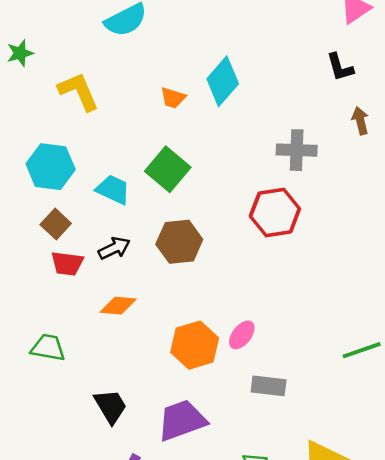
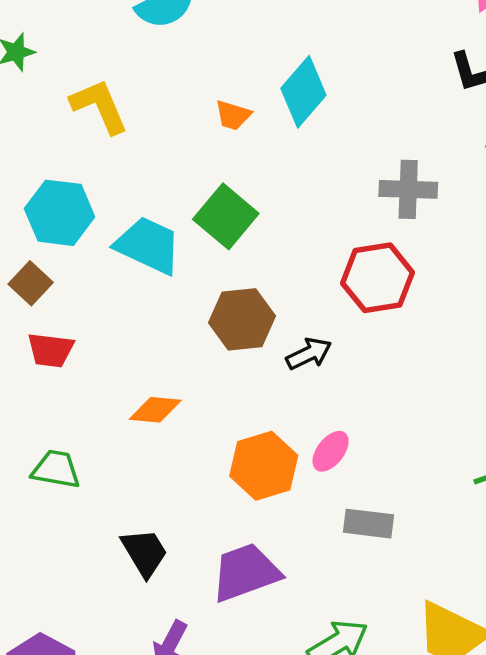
cyan trapezoid: (113, 190) -> (148, 245), size x1.4
brown square: (56, 224) -> (31, 283), moved
black arrow: (114, 248) -> (309, 354), moved
red trapezoid: (67, 264) -> (51, 350), moved

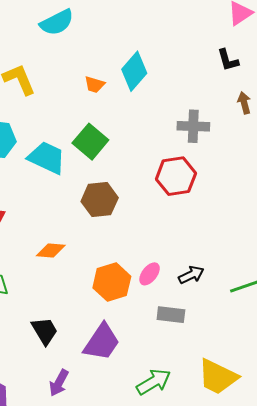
black arrow: (309, 354) -> (191, 275), moved
purple trapezoid: (246, 572) -> (102, 342), turned 144

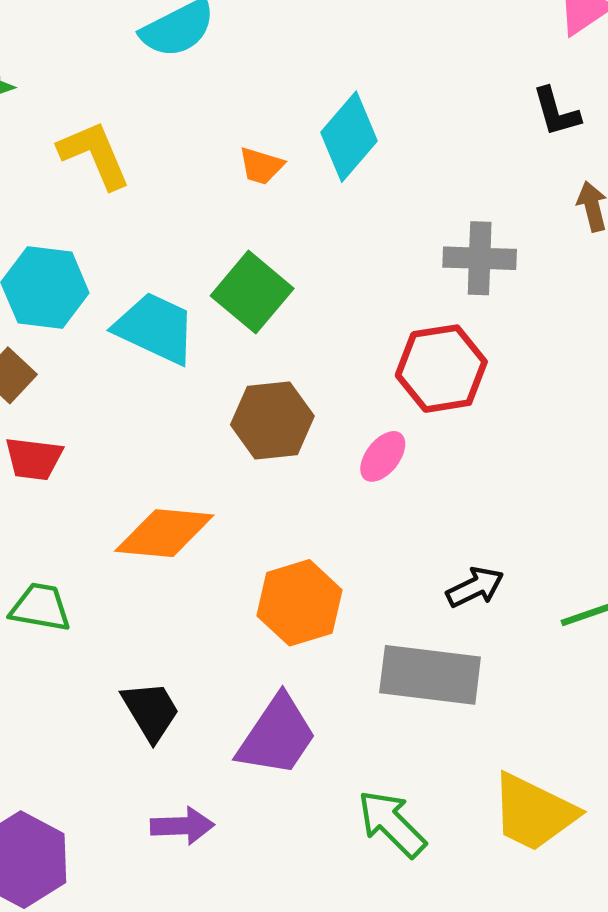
orange diamond: (51, 250) -> (164, 533), size x1.5
pink ellipse: (150, 274) -> (383, 456), moved
gray rectangle: (171, 315) -> (430, 675), size x1.6
green arrow: (154, 382) -> (392, 824), turned -104
purple arrow: (59, 383) -> (182, 826), turned -120

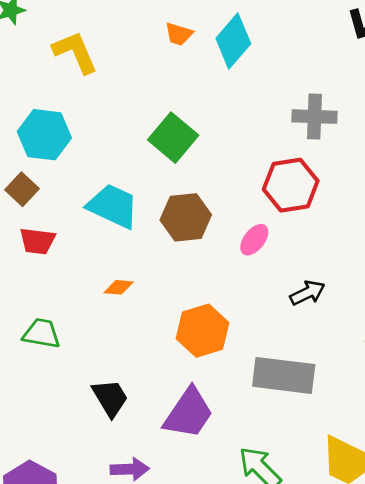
orange trapezoid: (261, 166) -> (179, 34), moved
cyan trapezoid: (155, 328) -> (113, 206), moved
orange diamond: (164, 533) -> (119, 287), size x0.5
black arrow: (475, 587) -> (307, 293), moved

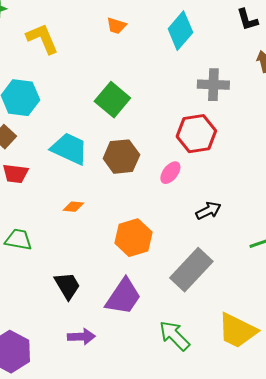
cyan diamond: (233, 41) -> (180, 31), moved
gray rectangle: (284, 375) -> (191, 270), turned -54

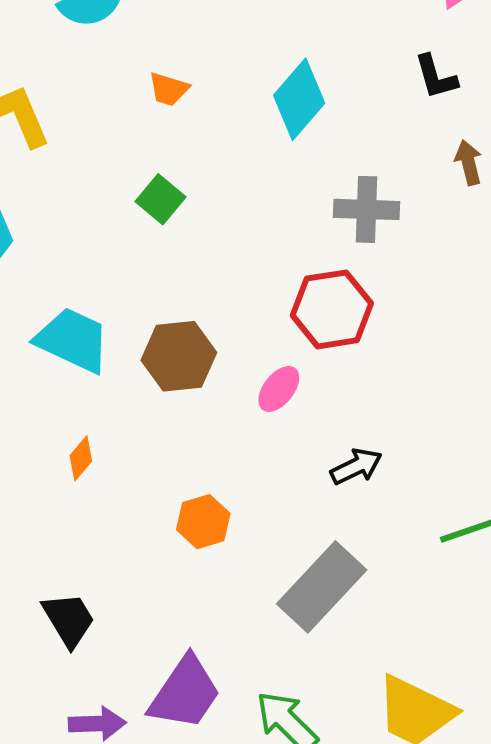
green square: (112, 100) -> (160, 199), moved, size x0.7
orange diamond: (73, 207) -> (81, 458), turned -55
orange hexagon: (133, 238) -> (203, 522), size x0.7
purple trapezoid: (123, 297) -> (185, 693), moved

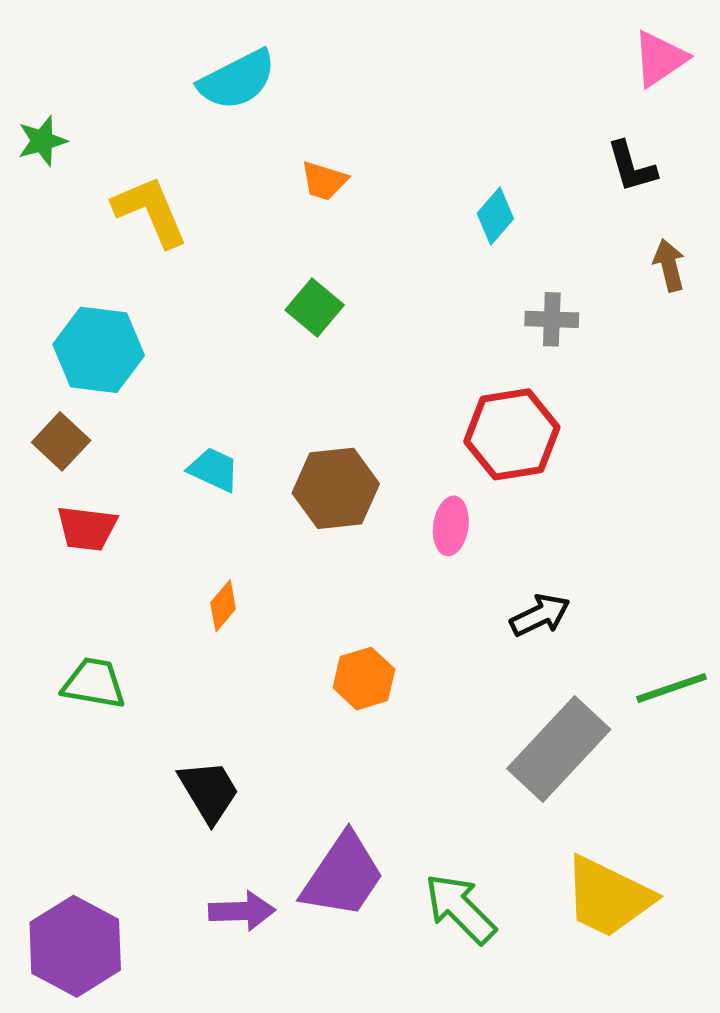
cyan diamond: (299, 99) -> (495, 216), moved, size x0.6
gray cross: (366, 209) -> (552, 319), size x0.7
cyan trapezoid: (73, 340) -> (214, 470), size x0.6
pink ellipse: (279, 389) -> (451, 526), turned -30
gray rectangle: (322, 587) -> (559, 749), moved

